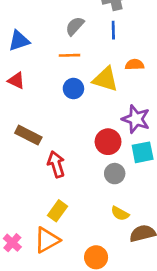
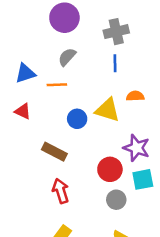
gray semicircle: (75, 26) -> (67, 57), moved
orange line: (69, 55) -> (57, 85), moved
brown rectangle: (28, 135) -> (54, 152), moved

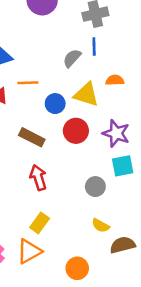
gray semicircle: (67, 57) -> (72, 58), moved
orange line: (57, 85) -> (28, 83), moved
red circle: (110, 169) -> (76, 131), moved

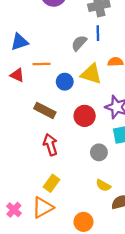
red circle: (76, 131) -> (85, 116), moved

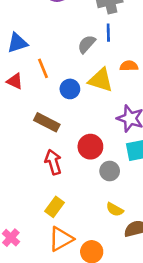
orange line: (42, 64) -> (43, 68), turned 70
red circle: (85, 116) -> (90, 147), moved
orange triangle: (43, 208) -> (61, 239), moved

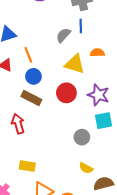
blue circle: (70, 89) -> (33, 76), moved
red circle: (90, 147) -> (66, 93), moved
red arrow: (53, 162) -> (18, 124), moved
yellow rectangle: (55, 207) -> (27, 166), moved, turned 63

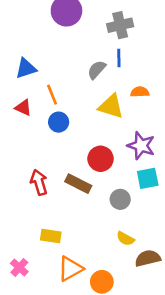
red circle: (66, 93) -> (101, 159), moved
brown rectangle: (31, 98) -> (78, 184), moved

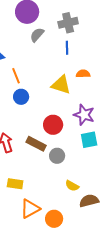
gray semicircle: (97, 70) -> (37, 35), moved
gray circle: (120, 199) -> (57, 156), moved

